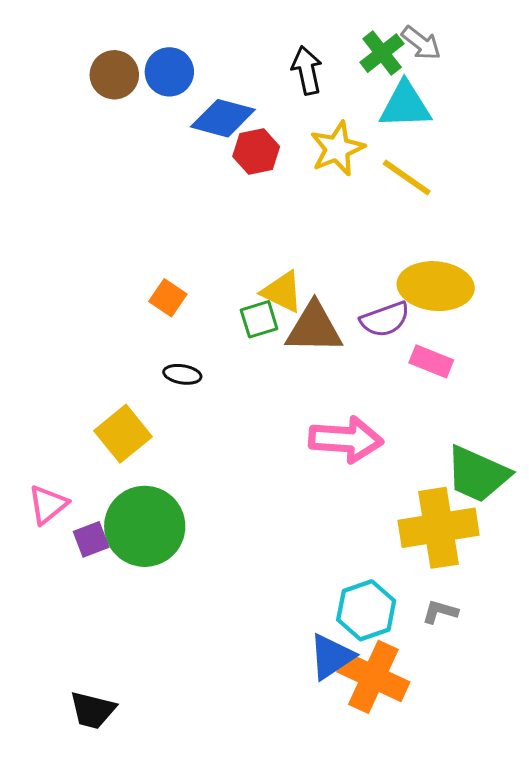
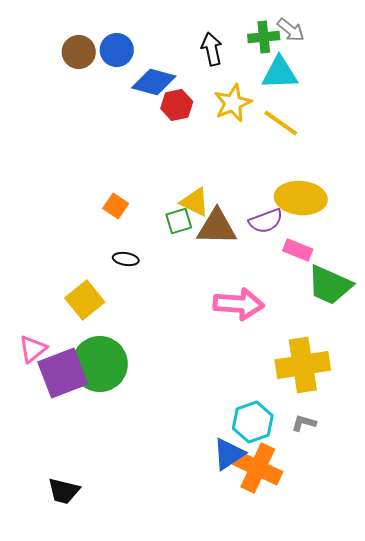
green cross: (382, 53) -> (264, 37), turned 32
green trapezoid: (478, 474) -> (330, 285), moved
purple square: (91, 539) -> (63, 373), size x2.0

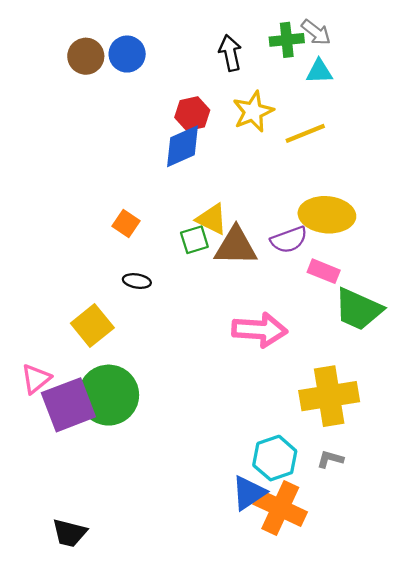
cyan triangle: (280, 73) -> (319, 71), moved, size x0.7
blue diamond: (154, 82) -> (182, 146), moved, turned -39
yellow line: (281, 123) -> (305, 133), turned -57

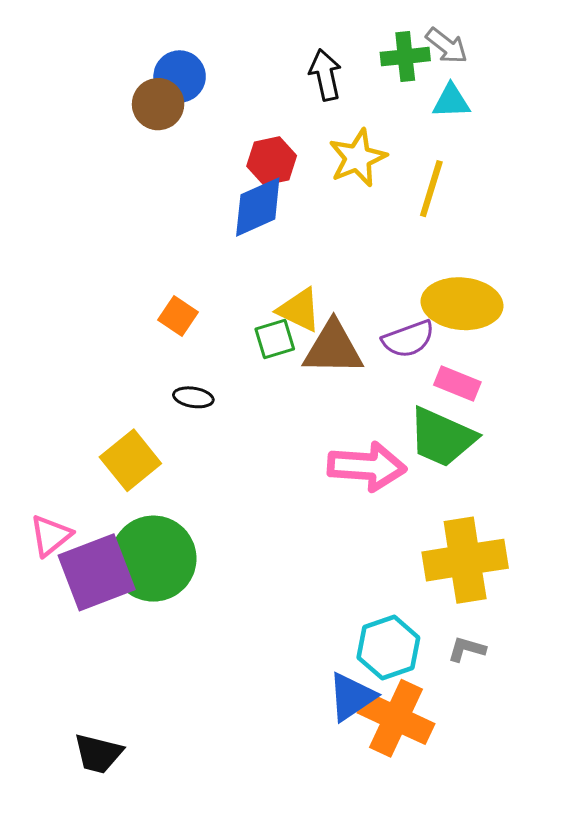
brown circle: (86, 56) -> (158, 104), moved
yellow line: (305, 133) -> (431, 189), turned -51
green trapezoid: (358, 309) -> (442, 437), moved

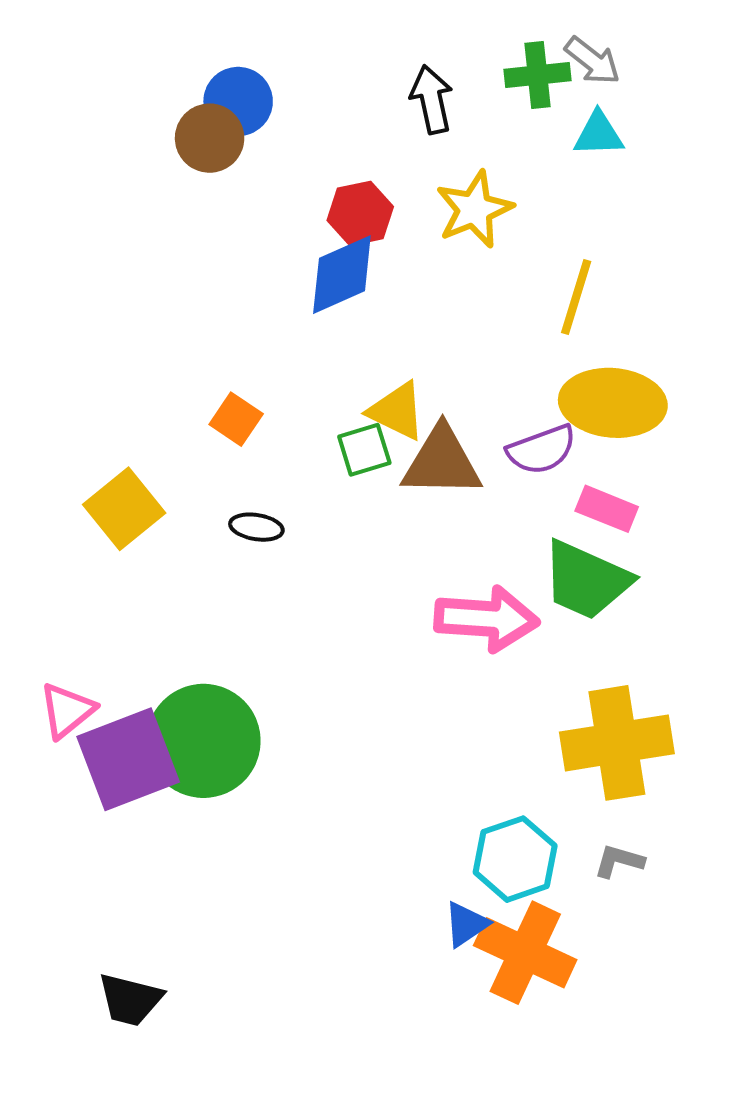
yellow line: (431, 189) -> (576, 297), moved
yellow square: (130, 460) -> (124, 509), moved
blue triangle: (351, 697) -> (466, 924), size x0.7

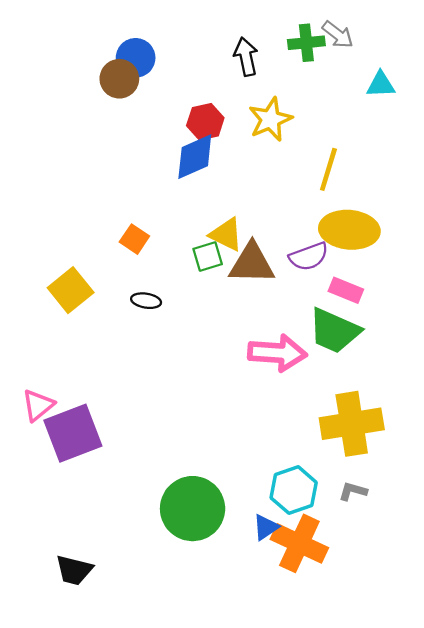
cyan triangle: (599, 134) -> (381, 85), moved
green circle: (203, 741) -> (193, 509), moved

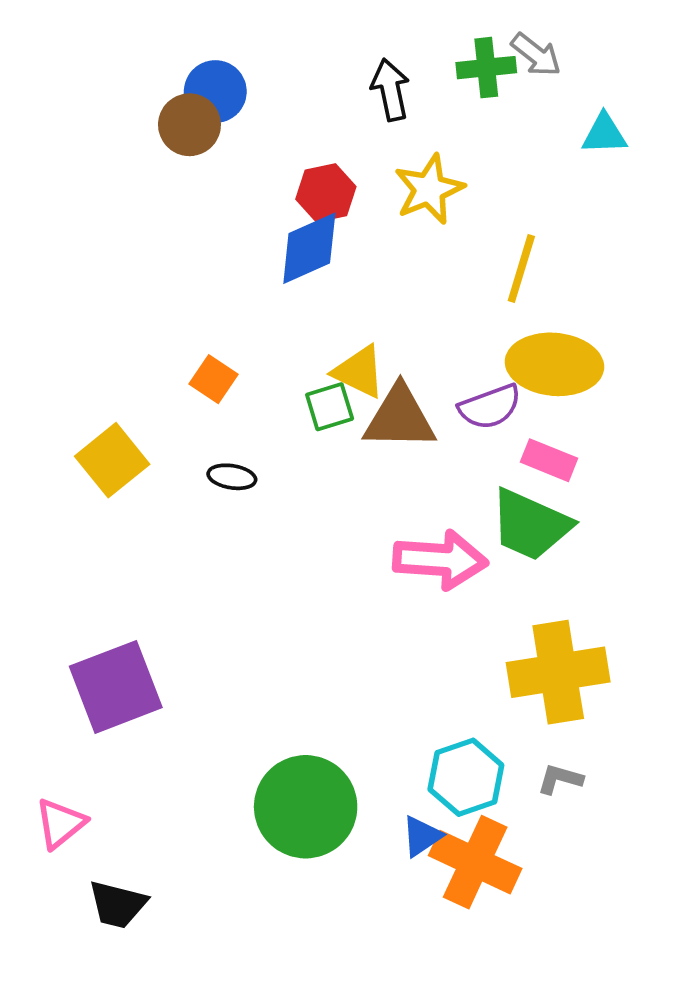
pink triangle: (38, 405) -> (60, 823), moved

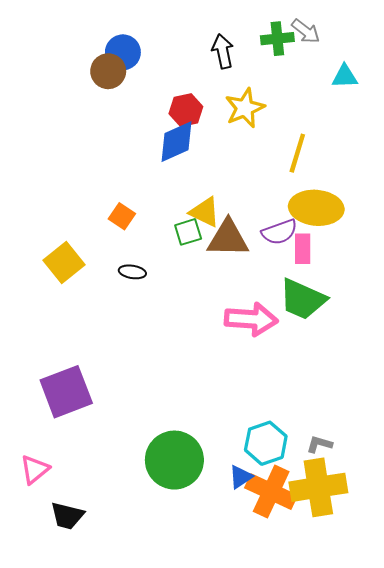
pink rectangle: (549, 460) -> (303, 249), moved, turned 68
yellow cross: (558, 672) -> (318, 487), moved

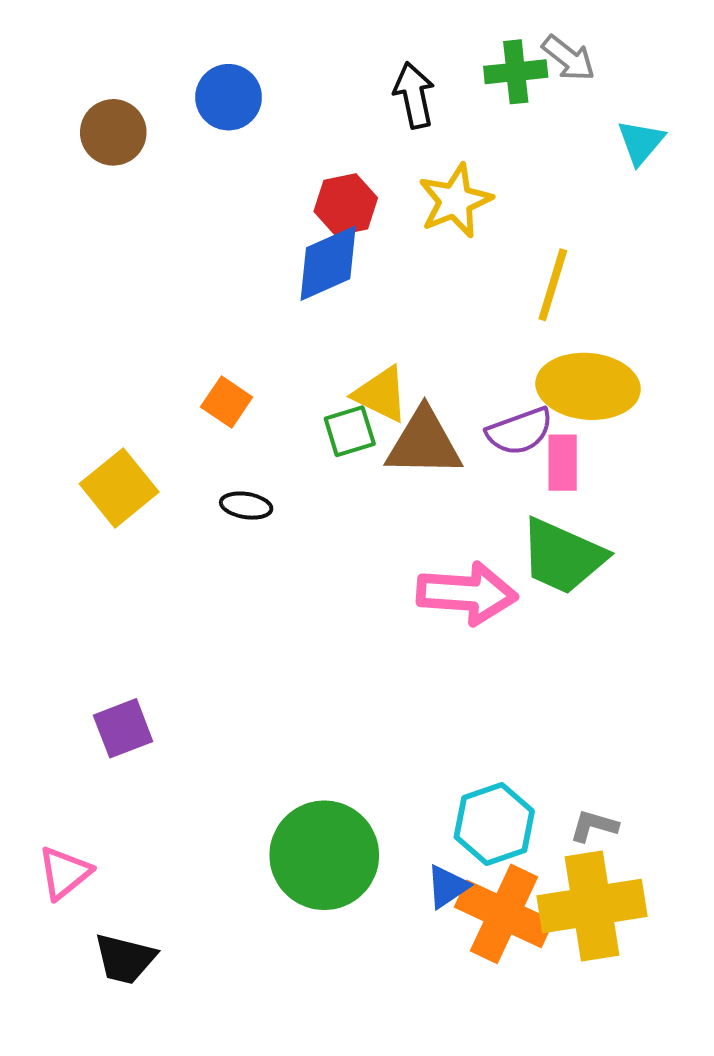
brown circle: (108, 71) -> (113, 132), moved
cyan triangle: (345, 76) -> (641, 142), turned -48
purple square: (66, 392) -> (123, 728), size x0.6

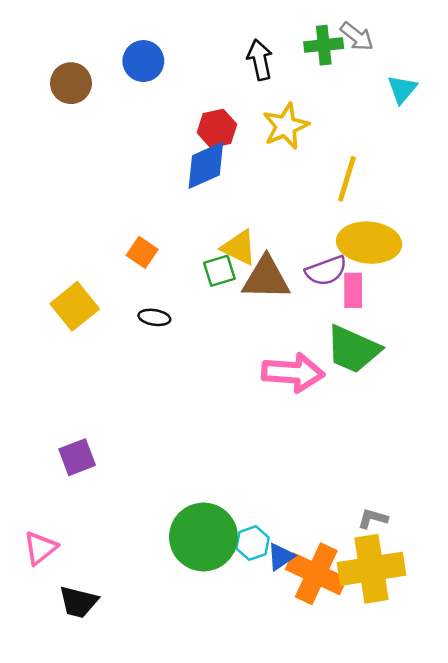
cyan hexagon: (494, 824) -> (253, 543), moved, size x0.7

